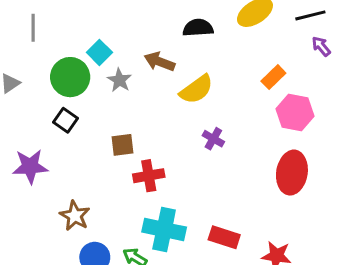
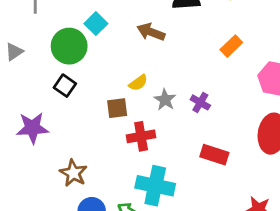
orange rectangle: (273, 77) -> (231, 46), moved
gray star: (119, 80) -> (165, 100), moved
yellow semicircle: (196, 89) -> (138, 83), moved, size x0.6
red rectangle: (224, 237) -> (214, 155), moved

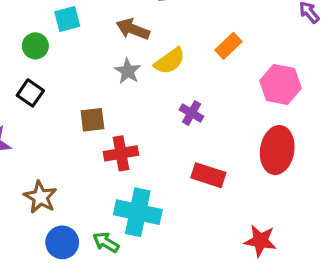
cyan square: (96, 24) -> (67, 19), turned 30
green circle: (69, 46) -> (35, 46), size x0.6
yellow semicircle: (138, 83) -> (170, 61), moved, size x1.4
gray star: (165, 100) -> (128, 71), moved

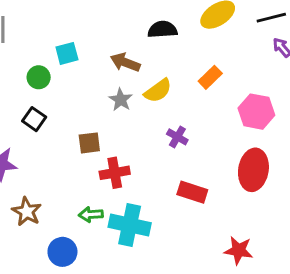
brown star: (40, 197) -> (27, 212), moved
green arrow: (106, 242) -> (91, 215), moved, turned -35

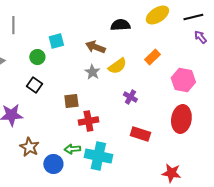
blue circle: (62, 252) -> (53, 164), moved

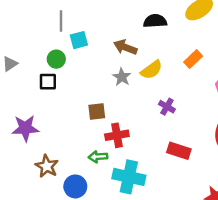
gray line: (13, 25) -> (61, 21), moved
black square: (34, 85) -> (48, 82), moved, turned -35
green arrow: (72, 149) -> (98, 157), moved

